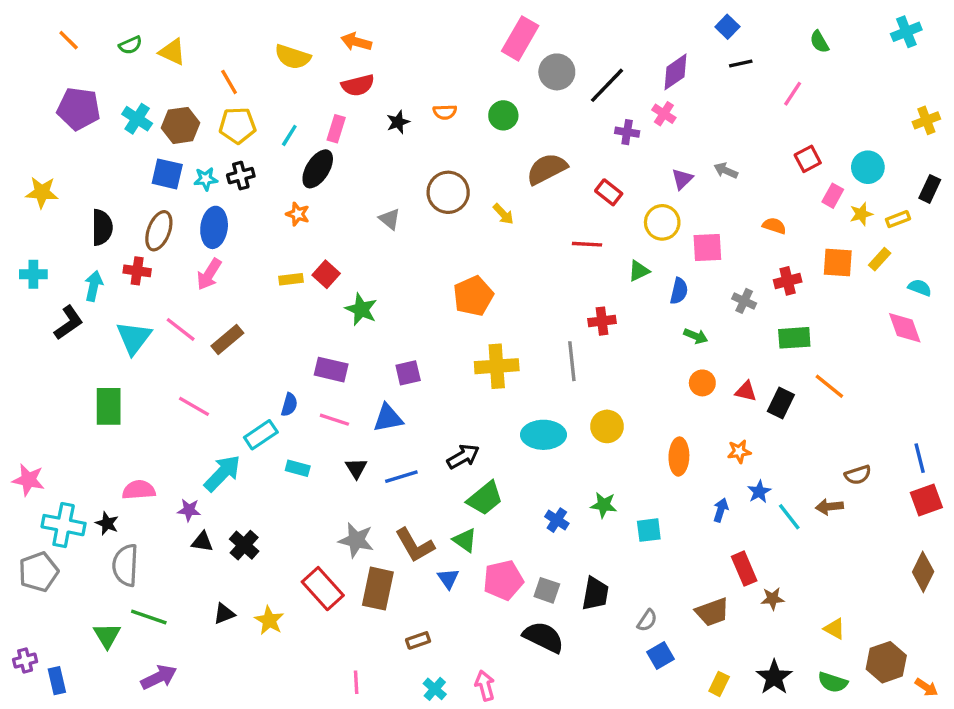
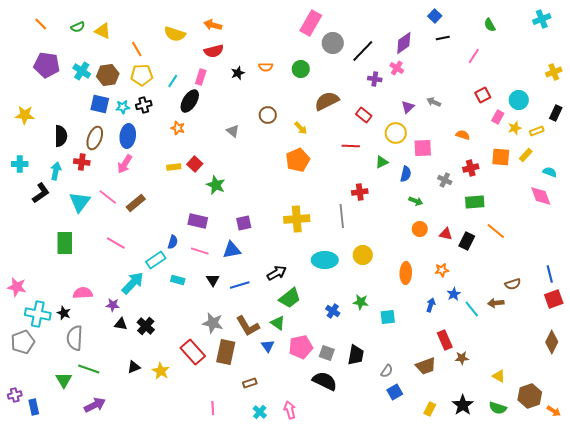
brown circle: (448, 192) -> (268, 115), size x0.7
orange pentagon: (473, 296) -> (298, 160), moved

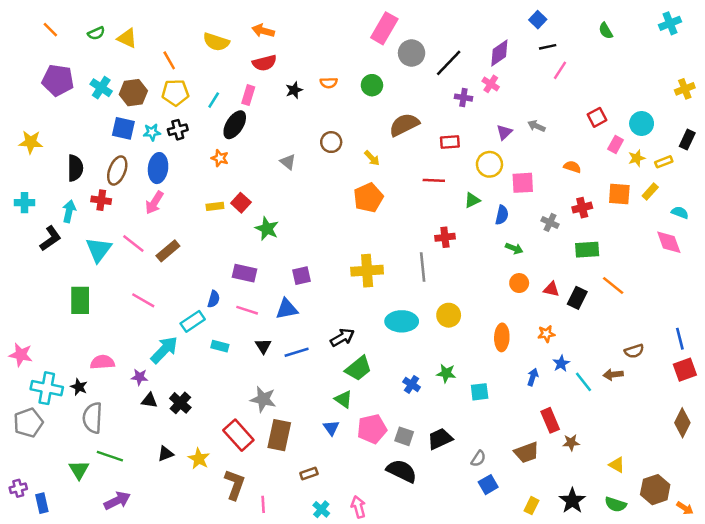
pink line: (474, 56) -> (560, 70), moved
red rectangle: (364, 115) -> (450, 142), turned -42
brown L-shape: (248, 326) -> (235, 485), moved, turned -130
black trapezoid: (356, 355) -> (440, 439), turned -125

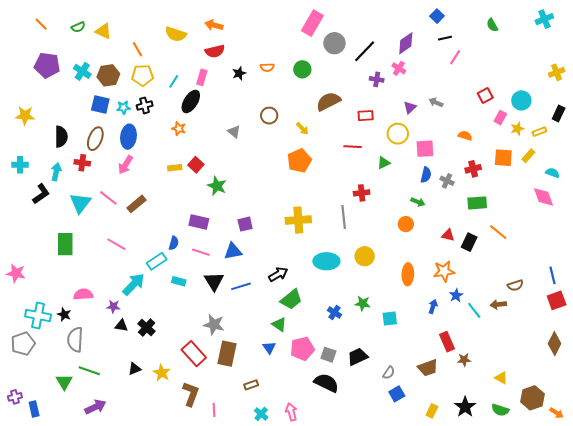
blue semicircle: (502, 215) -> (426, 175), moved
orange circle: (519, 283) -> (406, 224), moved
orange star: (546, 334) -> (444, 271), size x1.5
black triangle: (263, 346) -> (214, 281), size x1.5
pink star: (21, 355) -> (16, 273), moved

